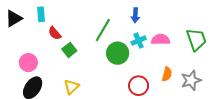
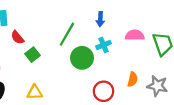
pink semicircle: (161, 39) -> (135, 35), moved
gray star: (191, 80) -> (157, 86), turned 30
yellow triangle: (71, 87) -> (35, 92), turned 42

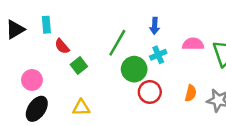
red circle: (104, 91) -> (150, 92), moved

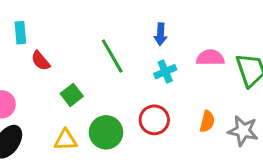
green line: (117, 43) -> (112, 56), turned -60
green square: (79, 66) -> (72, 95), moved
green circle: (134, 69) -> (106, 132), moved

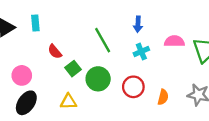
red semicircle: (41, 61) -> (55, 52), moved
orange semicircle: (207, 121) -> (163, 97), moved
green circle: (106, 132) -> (98, 79), moved

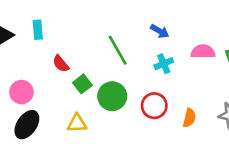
blue arrow: (138, 24) -> (160, 31), turned -63

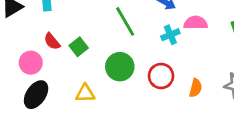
pink semicircle: (203, 51) -> (196, 23), moved
red semicircle: (61, 64) -> (52, 41), moved
green square: (82, 84) -> (79, 47), moved

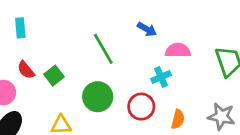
cyan cross: (170, 35) -> (161, 77), moved

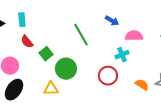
red semicircle: (26, 70) -> (27, 42), moved
green circle: (98, 97) -> (66, 69), moved
orange semicircle: (178, 119) -> (142, 85), moved, turned -72

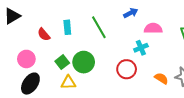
cyan rectangle: (22, 20) -> (67, 27), moved
blue arrow: (112, 21) -> (131, 13), turned -56
green square: (46, 54) -> (62, 62), moved

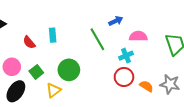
green line: (99, 27) -> (97, 39), moved
green square: (62, 62) -> (36, 72), moved
red circle: (127, 69) -> (124, 77), moved
yellow triangle: (68, 82) -> (54, 90), turned -35

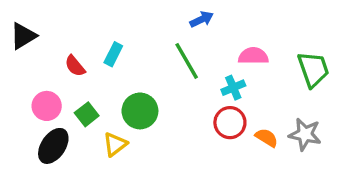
blue arrow: (116, 21) -> (202, 19), moved
cyan rectangle: (53, 35) -> (113, 54), turned 32

